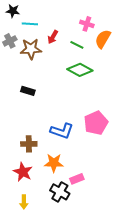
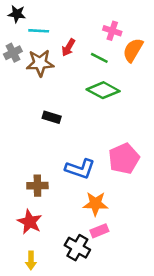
black rectangle: (28, 91) -> (52, 117), moved
orange star: (54, 163) -> (95, 204), moved

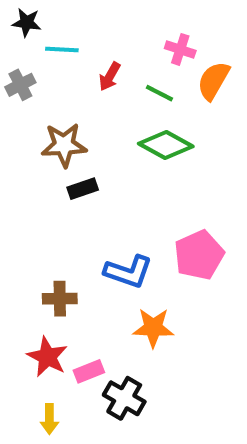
brown star: (40, 63) -> (64, 145), moved
black rectangle: (52, 117) -> (83, 189), turned -36
pink rectangle: (99, 231) -> (89, 371), moved

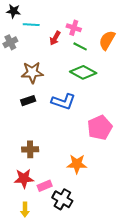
pink cross: (180, 49) -> (74, 28), moved
black rectangle: (83, 189) -> (28, 101), moved
blue L-shape: (128, 272) -> (63, 102), moved
red star: (47, 357) -> (24, 178), turned -30

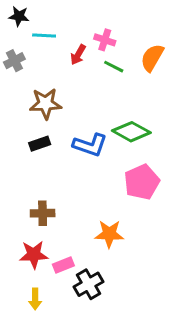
green diamond: (83, 72) -> (131, 132), moved
black cross: (62, 199) -> (88, 284), turned 30

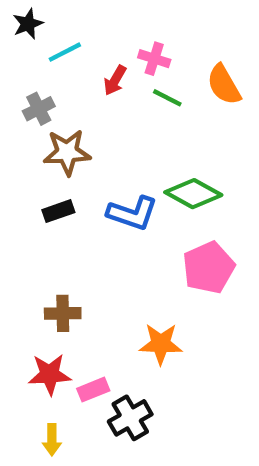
black star: (19, 16) -> (28, 24), turned -30
cyan line: (44, 35) -> (65, 52), turned -30
orange semicircle: (152, 58) -> (224, 85), turned -60
gray cross: (14, 61) -> (39, 109), moved

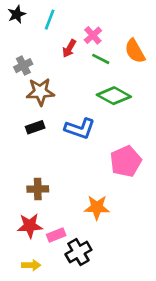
cyan line: (65, 52) -> (50, 20), moved, turned -42
pink cross: (154, 59) -> (93, 35), turned 30
green diamond: (193, 194) -> (114, 96), moved
yellow arrow: (52, 440) -> (31, 265), turned -90

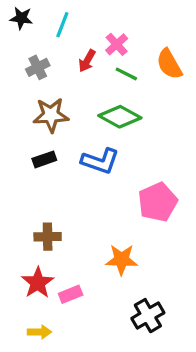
black star: (17, 14) -> (21, 18), turned 30
gray cross: (23, 66) -> (38, 67), moved
green diamond: (114, 96) -> (120, 117), moved
red star: (30, 226) -> (38, 283), turned -30
black cross: (78, 252) -> (148, 316), moved

